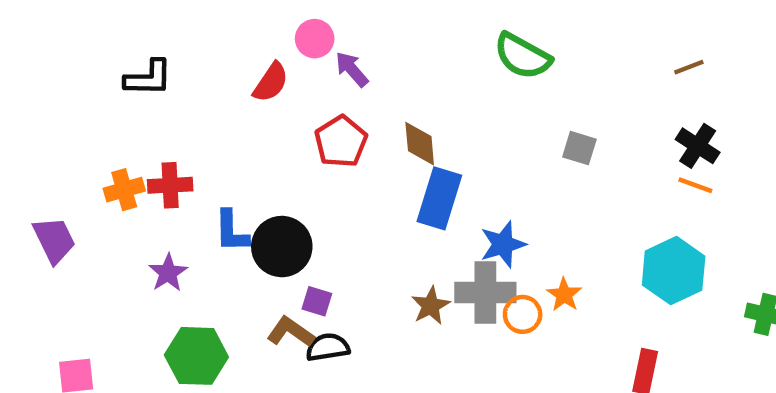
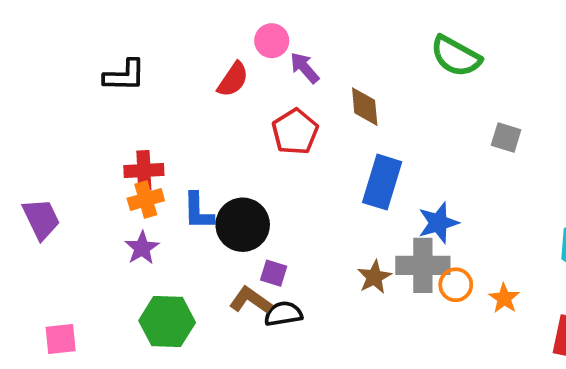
brown diamond: (420, 144) -> (365, 107), moved
orange cross: (124, 190) -> (146, 200), moved
orange star: (564, 295) -> (504, 298), moved

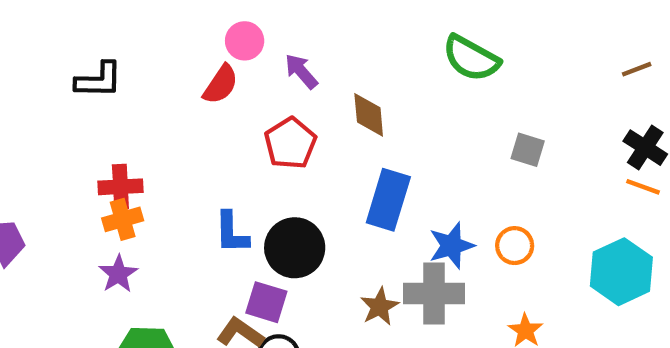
pink circle: (272, 41) -> (245, 41), moved
blue L-shape: (198, 211) -> (232, 233), moved
black circle: (243, 225) -> (295, 248), moved
purple square: (274, 273) -> (266, 302), size x1.4
orange circle: (456, 285) -> (515, 246), moved

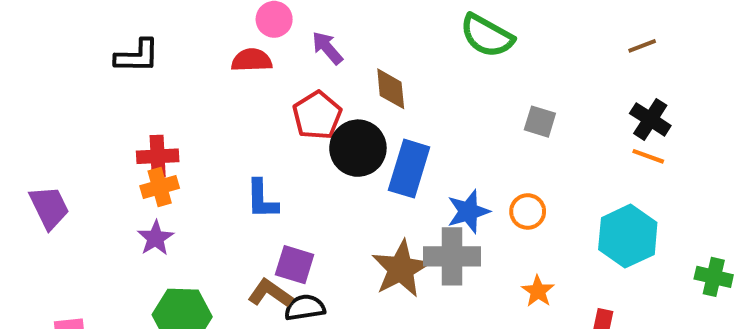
red semicircle: (221, 84) -> (252, 60), turned -126
black circle: (295, 248) -> (358, 148), moved
brown star: (380, 307) -> (401, 269), size x1.6

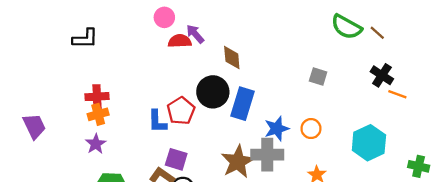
green semicircle: (487, 36) -> (346, 27), moved
brown line: (642, 46) -> (377, 33), turned 63
red semicircle: (252, 60) -> (180, 41), moved
red pentagon: (317, 115) -> (181, 111), moved
orange line: (648, 156) -> (397, 94), moved

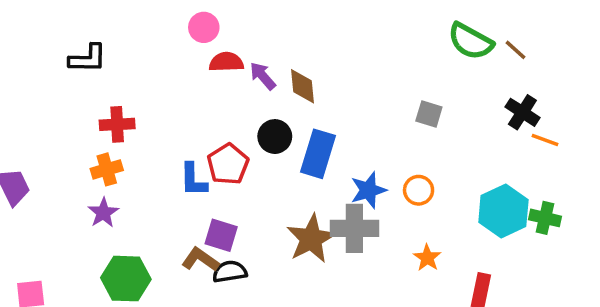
purple arrow: (195, 34) -> (263, 76), moved
black circle: (213, 92) -> (275, 137), size x0.7
red cross: (97, 97) -> (117, 124), moved
green cross: (419, 166) -> (545, 218), moved

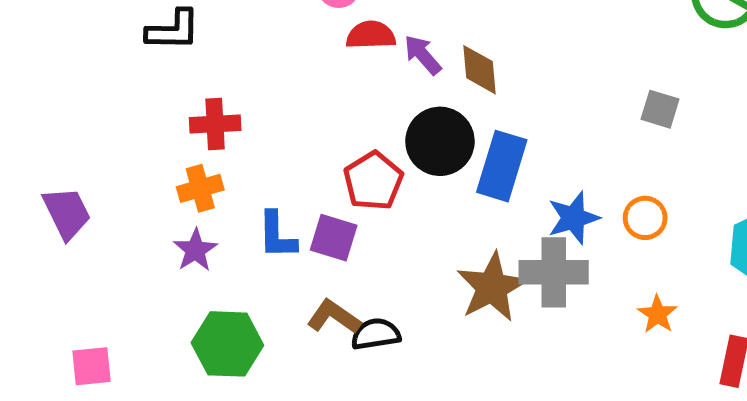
black circle: (275, 137) -> (440, 141), size x1.4
blue L-shape: (193, 180) -> (277, 235), moved
purple square: (221, 235) -> (334, 238), moved

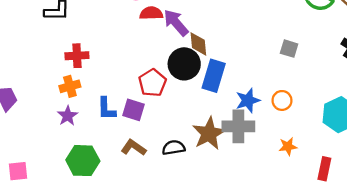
purple arrow: (423, 55) -> (176, 23), size x1.4
brown diamond: (480, 70) -> (198, 44), moved
orange star: (657, 314) -> (288, 146), turned 30
black semicircle: (376, 334) -> (174, 148), moved

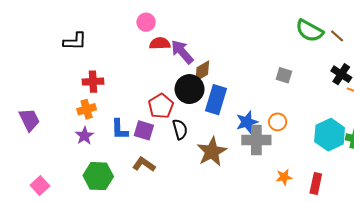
brown diamond: (198, 44) -> (202, 71), turned 65
gray cross: (238, 126) -> (256, 140), moved
orange star: (288, 146) -> (284, 177), moved
black semicircle: (174, 148) -> (180, 129), moved, turned 84
pink square: (18, 171) -> (40, 186), turned -36

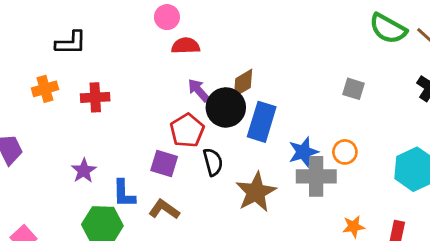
purple arrow: (182, 52) -> (199, 90), moved, size x0.7
orange cross: (87, 109) -> (45, 89), moved
blue L-shape: (119, 129) -> (124, 194), moved

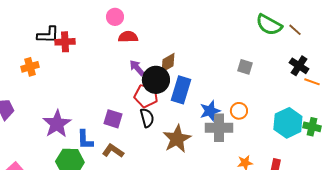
red cross: (95, 97) -> (65, 42), moved
red pentagon: (187, 130) -> (146, 96), moved, turned -30
purple star: (84, 171) -> (57, 124), size x1.6

